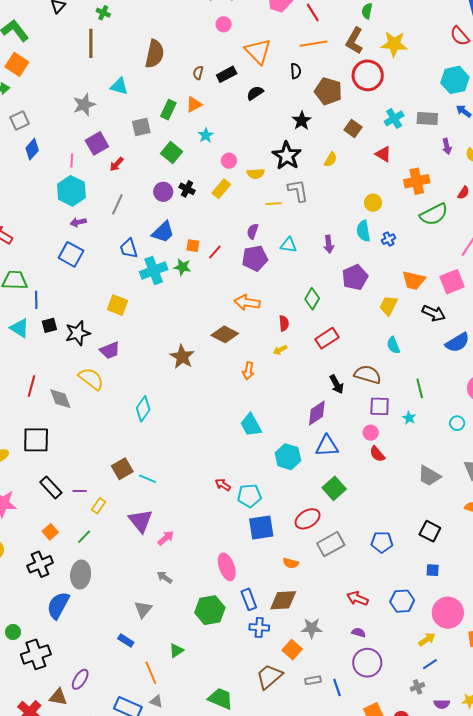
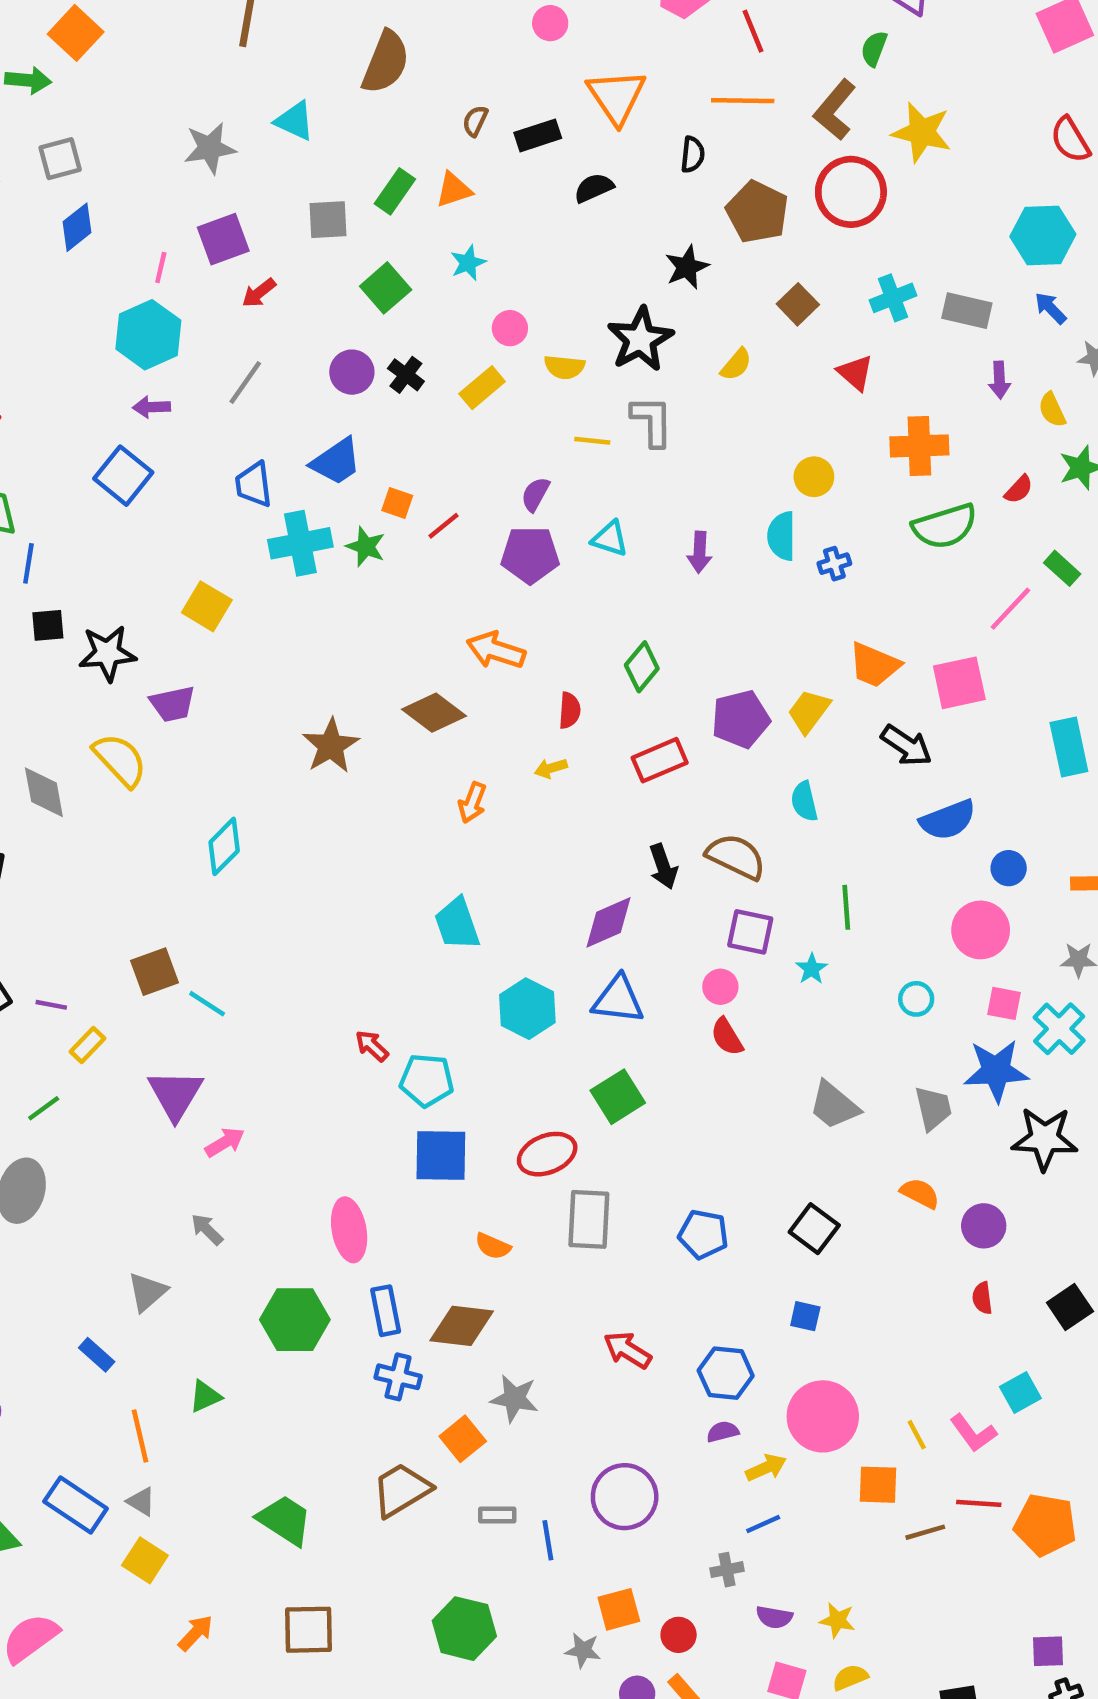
purple pentagon: (355, 277) -> (741, 719), moved
gray rectangle: (331, 544) -> (589, 1219), turned -68
purple semicircle: (359, 633) -> (723, 1432), moved, turned -40

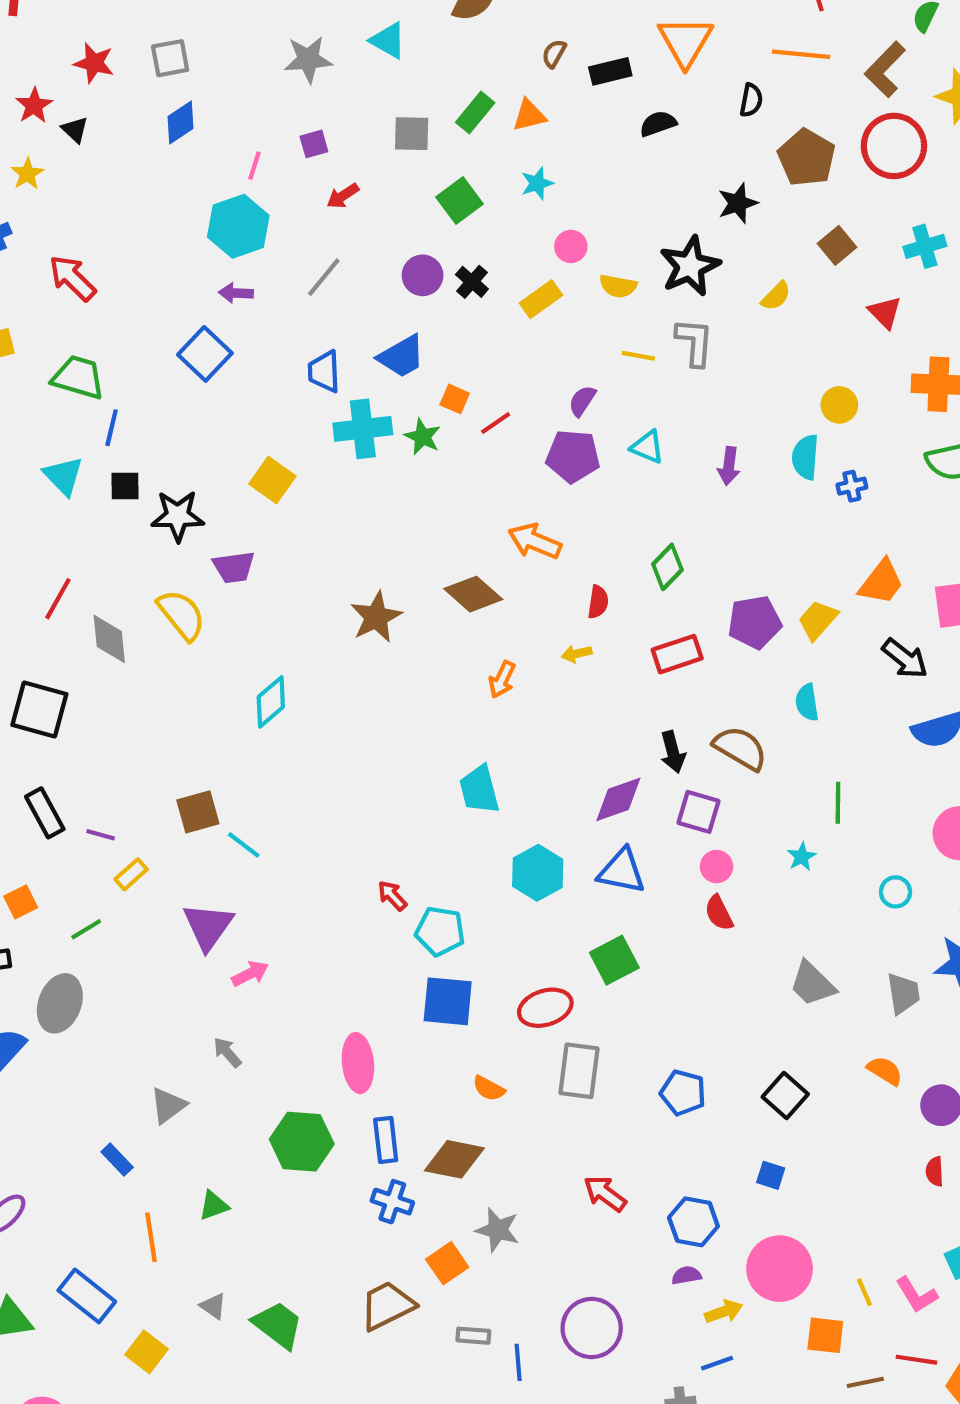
purple square: (223, 239) -> (314, 144), size x0.6
orange trapezoid: (874, 665) -> (881, 582), turned -80
purple square: (750, 932) -> (699, 812), moved
gray triangle: (141, 1502) -> (213, 1306), moved

